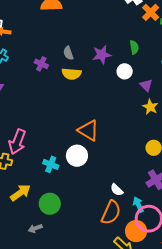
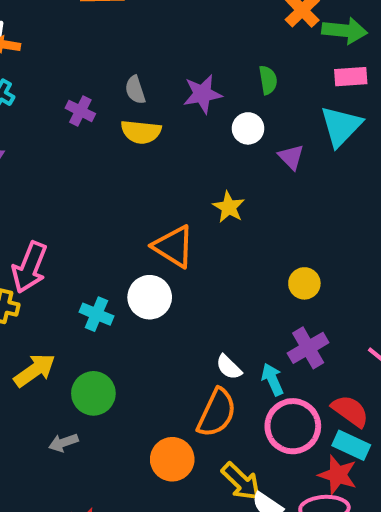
yellow star: (150, 107) -> (229, 207), moved
cyan arrow: (138, 205) -> (272, 379), moved
orange circle: (136, 231) -> (172, 459), moved

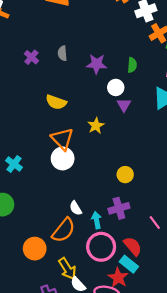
yellow semicircle: (141, 132) -> (56, 102), moved
purple triangle: (291, 157) -> (124, 105), moved
white circle: (150, 297) -> (63, 158), moved

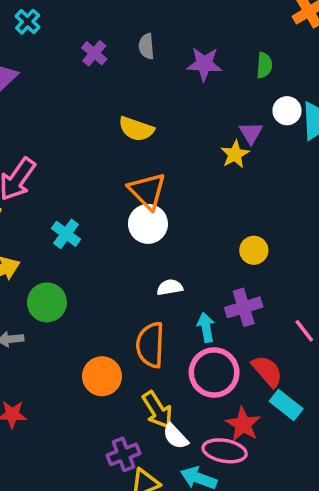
white circle: (116, 87) -> (287, 111), moved
yellow star: (96, 126) -> (235, 154), moved
white semicircle: (76, 208) -> (170, 287), moved, turned 112
orange semicircle: (64, 230) -> (150, 345), turned 144
cyan rectangle: (129, 264) -> (286, 405), moved

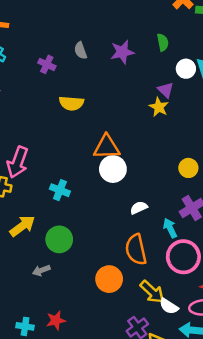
yellow semicircle: (136, 129) -> (71, 103), moved
orange triangle: (147, 191) -> (107, 147), turned -32

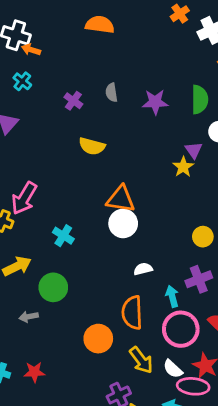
green semicircle: (163, 42) -> (200, 99), size x1.5
white semicircle: (169, 306) -> (173, 369), moved

